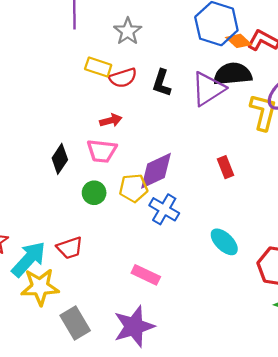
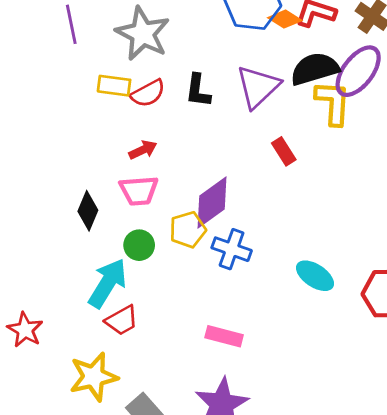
gray star: (128, 31) -> (143, 34), size x1.5
black semicircle: (233, 74) -> (315, 69), moved
red rectangle: (225, 167) -> (284, 151), moved
cyan arrow: (29, 259) -> (107, 283), moved

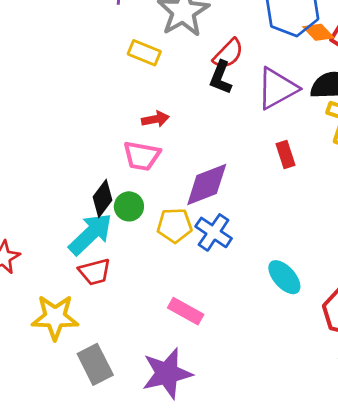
red semicircle: (148, 93) -> (228, 54), moved, turned -32
black diamond: (88, 211) -> (103, 198), moved
yellow pentagon: (188, 230) -> (175, 225), moved

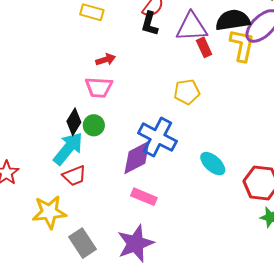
purple triangle: (277, 88) -> (192, 27), turned 32
red rectangle: (286, 154) -> (204, 47), moved
purple diamond: (207, 185) -> (137, 157), moved
yellow pentagon: (175, 225) -> (187, 92), moved
blue cross: (214, 232) -> (157, 137), size x1.4

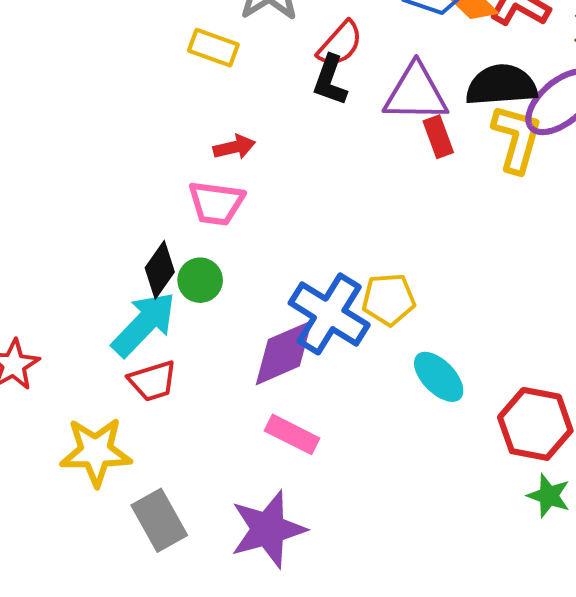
yellow pentagon: (187, 92) -> (389, 299), moved

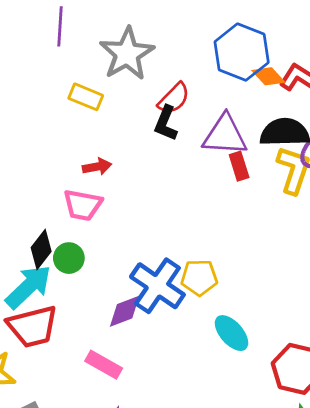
purple diamond: (284, 353) -> (125, 311), size x0.7
red trapezoid: (153, 381) -> (33, 326), size x1.5
pink rectangle: (292, 434) -> (104, 365), moved

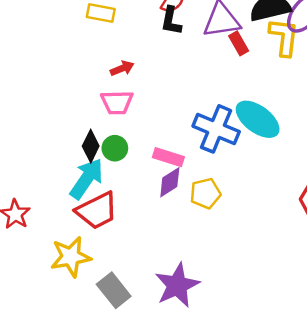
yellow pentagon: (199, 278) -> (205, 193), moved
blue cross: (157, 286) -> (216, 129), moved
cyan ellipse: (231, 333) -> (258, 119), moved, size x1.4
pink rectangle: (104, 365) -> (168, 157), moved

